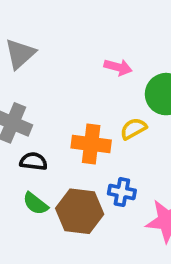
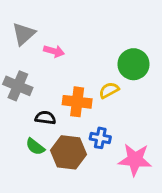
pink arrow: (118, 67) -> (54, 51), moved
black semicircle: (34, 161) -> (45, 118), moved

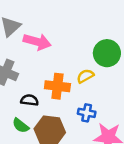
pink arrow: (54, 51) -> (37, 42), size x1.5
blue cross: (100, 138) -> (87, 113), moved

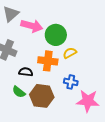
green circle: (107, 53) -> (56, 35), moved

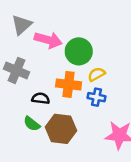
blue cross: (71, 82) -> (96, 97), moved

